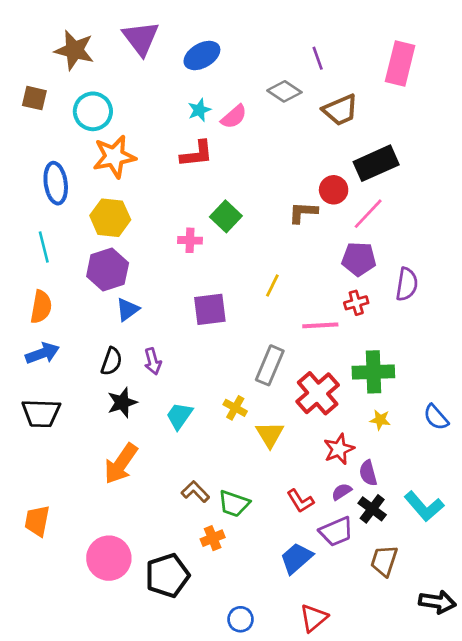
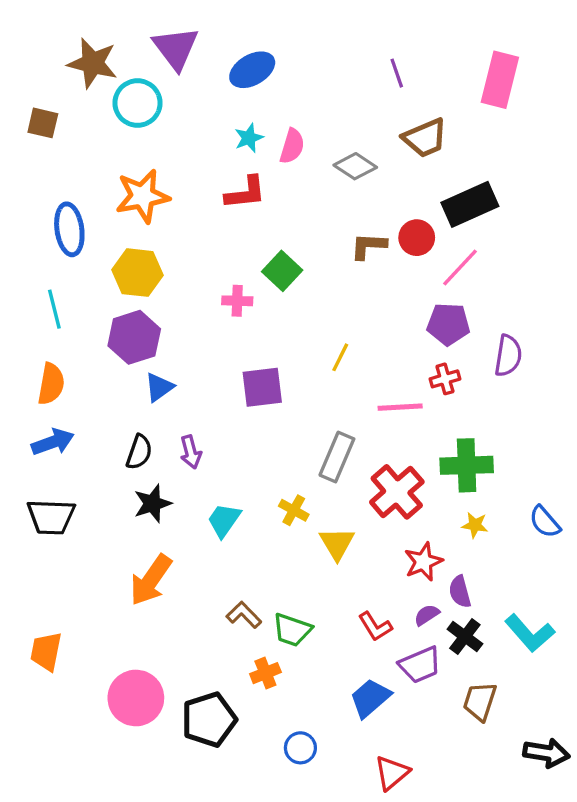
gray diamond: (284, 91) -> (355, 166), moved
cyan circle: (93, 111) -> (138, 103), moved
pink semicircle: (234, 117) -> (292, 146), turned -32
brown L-shape: (303, 212) -> (369, 246), moved
blue circle: (241, 619) -> (300, 748), moved

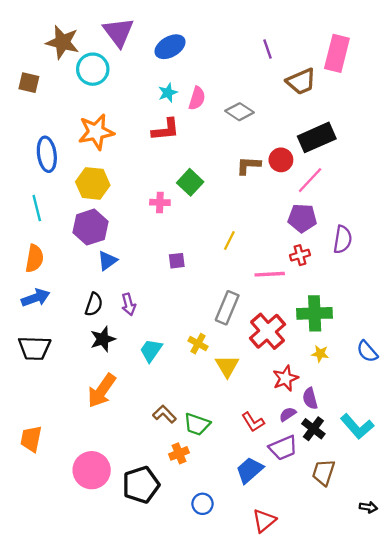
brown trapezoid: (425, 138) -> (301, 81), moved
purple square: (262, 387) -> (177, 261), size x0.6
black arrow: (546, 753) -> (368, 507), size x0.6

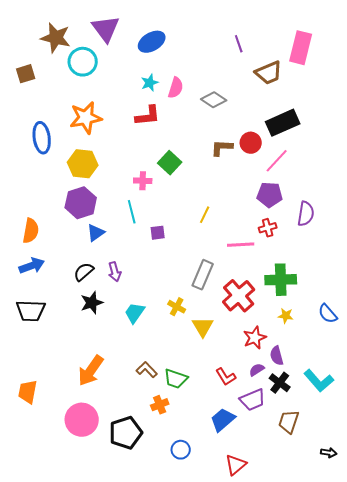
brown square: (29, 83) -> (26, 74), turned -30
cyan line: (37, 208) -> (132, 212), moved
black semicircle: (94, 304) -> (84, 272), turned -150
orange arrow: (102, 391) -> (91, 371), moved

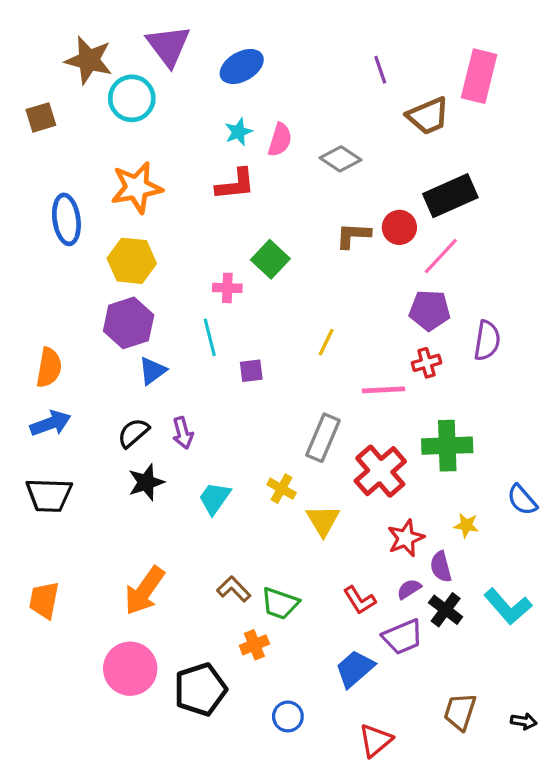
yellow star: (286, 316) -> (466, 525), moved
orange trapezoid: (28, 392) -> (44, 600), moved
brown trapezoid: (289, 422) -> (460, 712), moved

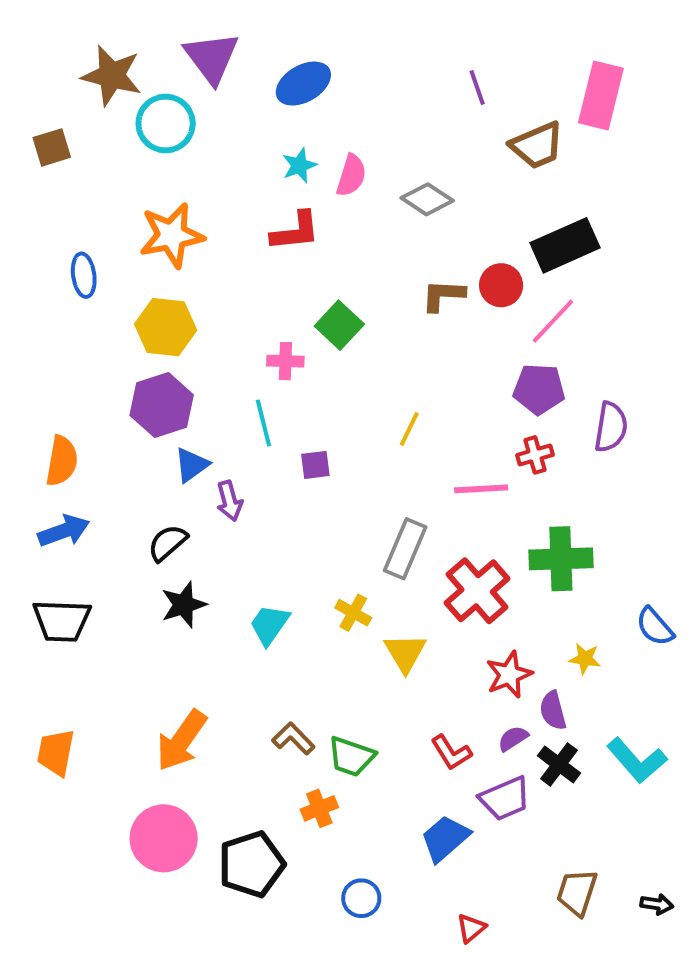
blue ellipse: (66, 219) -> (84, 275), size x0.7
purple arrow: (183, 433) -> (229, 501), moved
red triangle: (376, 740) -> (471, 928), size x0.7

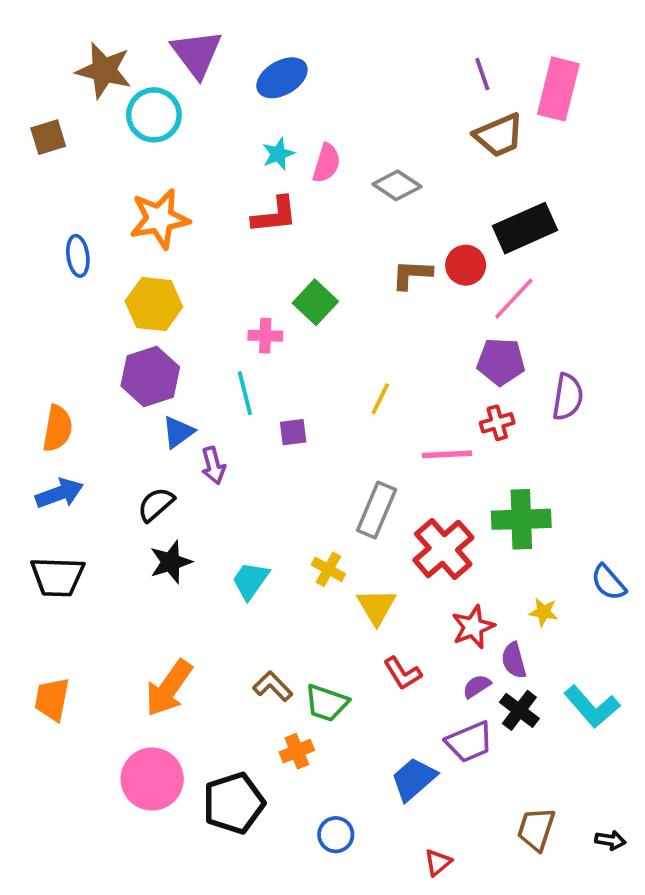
purple line: (477, 88) -> (482, 74), moved
red L-shape: (451, 752) -> (403, 673), moved

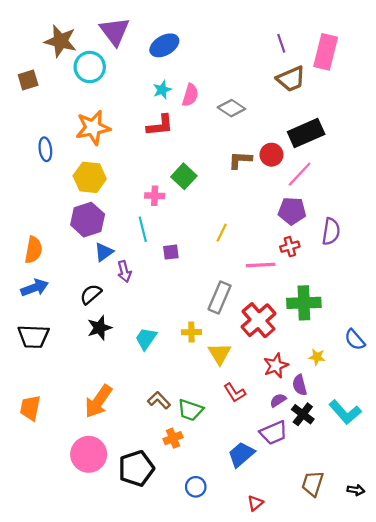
yellow cross: (328, 569) -> (191, 332), turned -30

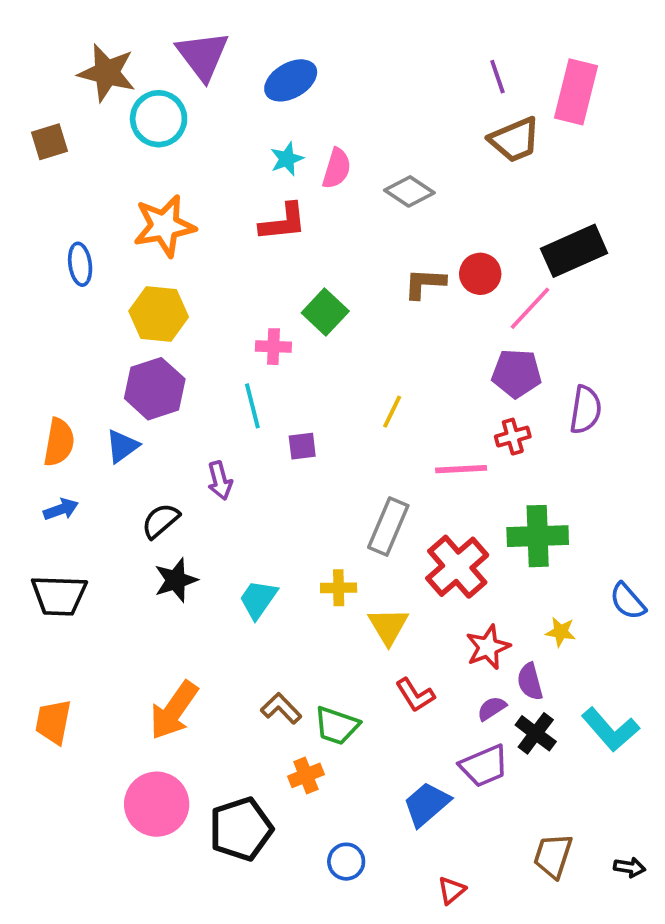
black rectangle: (306, 133) -> (574, 251), moved
blue triangle: (104, 252) -> (122, 446), moved
blue arrow: (35, 288) -> (61, 509), size x0.7

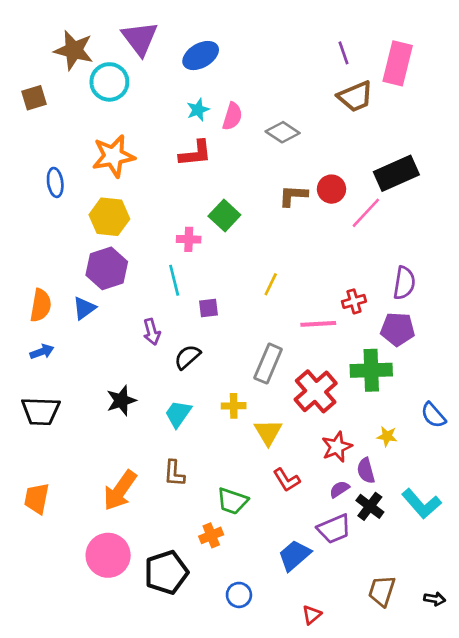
purple pentagon: (517, 373) -> (398, 329), moved
black semicircle: (160, 521) -> (187, 357), moved
brown L-shape: (281, 708) -> (174, 473), moved, turned -132

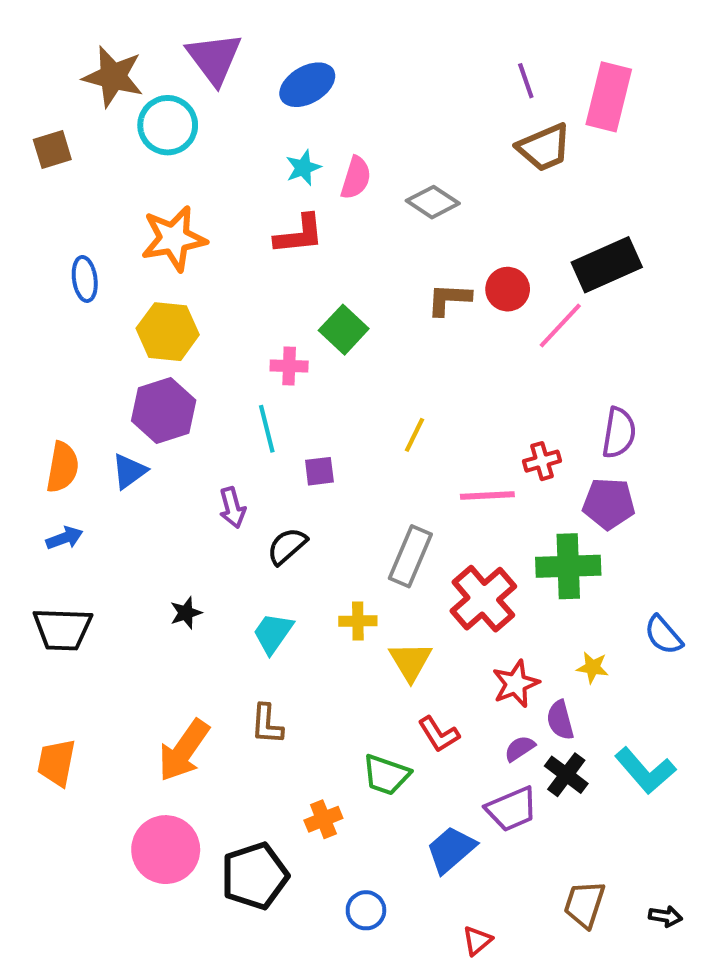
black star: (121, 401) -> (186, 613), size x0.7
green trapezoid: (232, 501) -> (386, 775), moved

